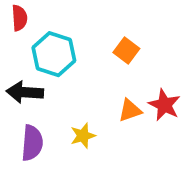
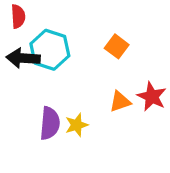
black arrow: (25, 92) -> (23, 58), moved
purple semicircle: (32, 143) -> (50, 123), moved

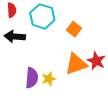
cyan hexagon: (50, 50) -> (42, 16), moved
orange triangle: (120, 102) -> (76, 64), size x1.6

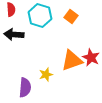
orange square: (74, 29) -> (71, 17), moved
purple semicircle: (32, 78) -> (25, 88), moved

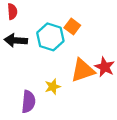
cyan hexagon: (40, 16) -> (50, 37), moved
orange square: (71, 17) -> (72, 27), moved

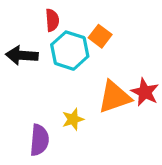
red semicircle: (12, 12) -> (52, 20), moved

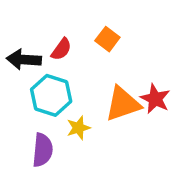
red semicircle: (52, 20) -> (61, 49), moved, turned 40
cyan hexagon: (70, 51) -> (51, 95), moved

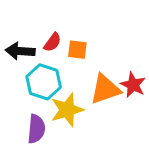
orange square: (107, 39) -> (77, 50), moved, turned -30
yellow star: (78, 128) -> (67, 110), size x1.6

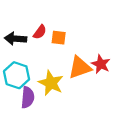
cyan hexagon: (44, 82) -> (17, 75), moved
yellow star: (67, 110) -> (51, 83), turned -30

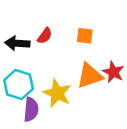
orange square: (59, 38) -> (85, 36), moved

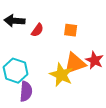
black arrow: (17, 43) -> (15, 21), moved
yellow star: (57, 93) -> (61, 75), moved

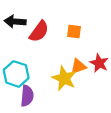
red semicircle: (37, 30) -> (39, 31), size x1.5
orange triangle: (75, 63) -> (78, 66), size x0.7

